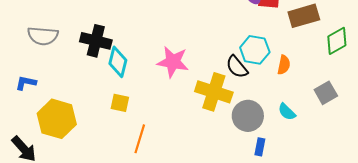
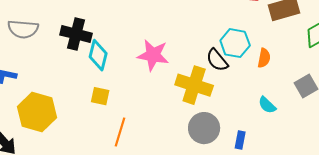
gray circle: (248, 116) -> (204, 128), moved

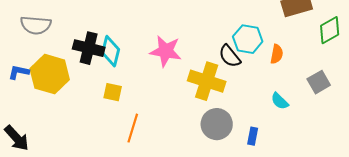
black cross: (76, 34) -> (89, 48), moved
yellow hexagon: (37, 112) -> (50, 74), moved

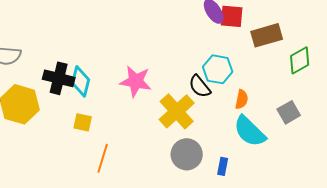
orange semicircle: (277, 54) -> (242, 99), moved
yellow cross: (207, 81) -> (177, 111), turned 30
cyan semicircle: (280, 101) -> (250, 131), size x1.8

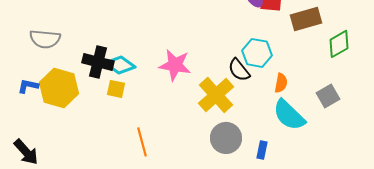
cyan diamond: (81, 81) -> (120, 65), turned -68
yellow square: (83, 122) -> (116, 89), moved
orange line: (103, 158) -> (142, 142), turned -32

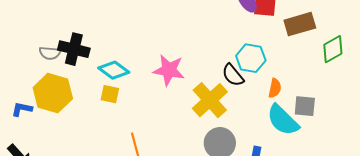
gray semicircle: (45, 39) -> (50, 53), moved, size x0.7
black cross: (98, 62) -> (74, 49), moved
blue L-shape: (28, 86) -> (22, 109), moved
gray square: (328, 96) -> (305, 106), moved, turned 35

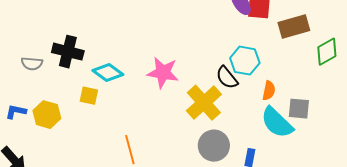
gray semicircle: (50, 53) -> (32, 64), moved
yellow hexagon: (53, 93) -> (47, 115), moved, size x0.7
yellow square: (110, 94) -> (89, 96), moved

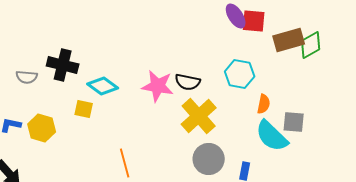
green diamond: (327, 52) -> (311, 45), moved
black semicircle: (227, 78) -> (188, 82), moved, turned -40

